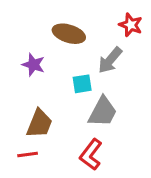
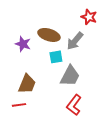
brown ellipse: (69, 34) -> (49, 35), moved
red L-shape: (91, 155) -> (74, 105), moved

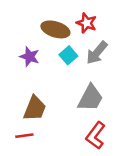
red star: (89, 17) -> (87, 23), moved
brown ellipse: (49, 35) -> (55, 29), moved
cyan square: (56, 57) -> (68, 55), moved, turned -32

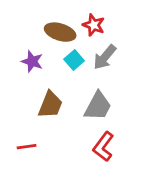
brown trapezoid: (35, 108) -> (50, 105), moved

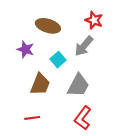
red star: (94, 25) -> (94, 20), moved
cyan square: (74, 60) -> (58, 60), moved
red line: (27, 147) -> (32, 118), moved

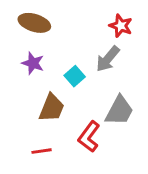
brown ellipse: (48, 26) -> (34, 23), moved
gray trapezoid: (78, 85) -> (119, 111), moved
red L-shape: (83, 118) -> (89, 137), moved

